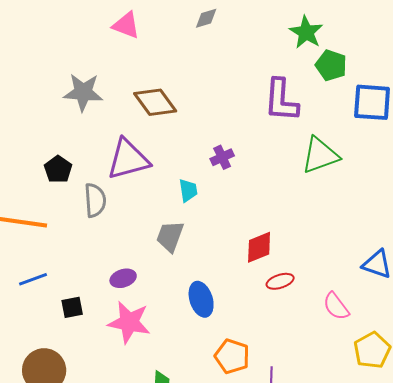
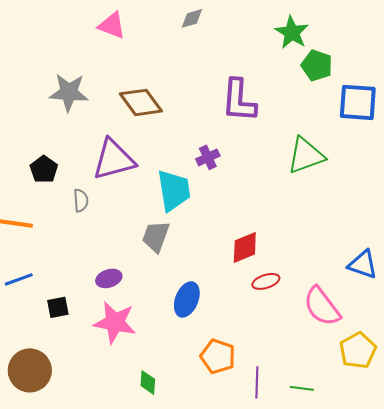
purple L-shape: (281, 100) -> (239, 100), moved
cyan trapezoid: (188, 190) -> (174, 190), size x1.8
gray semicircle: (95, 200) -> (81, 200), size x0.7
blue ellipse: (201, 299) -> (187, 299), turned 40
pink semicircle: (336, 306) -> (322, 306), size x1.4

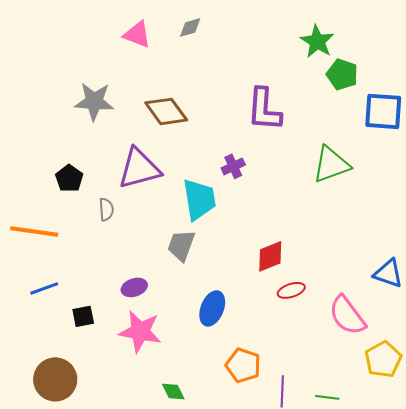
gray diamond: (192, 18) -> (190, 27), moved
green diamond: (148, 382) -> (173, 391), turned -30

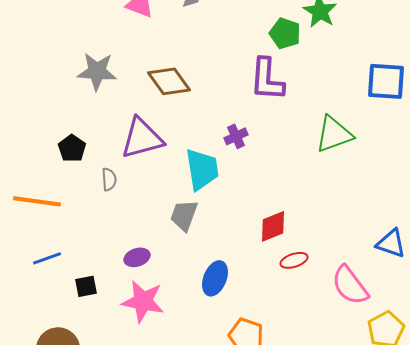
green pentagon: (342, 74) -> (285, 33), moved

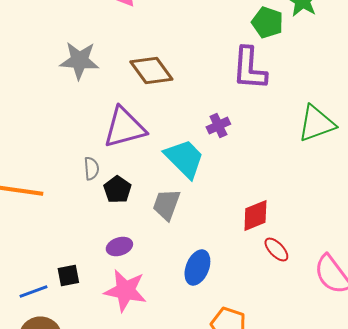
black pentagon: (72, 148) -> (117, 190), moved
cyan trapezoid: (202, 169) -> (184, 158), turned -36
blue line: (47, 258) -> (33, 292), moved
red ellipse: (294, 260) -> (276, 250), turned 64

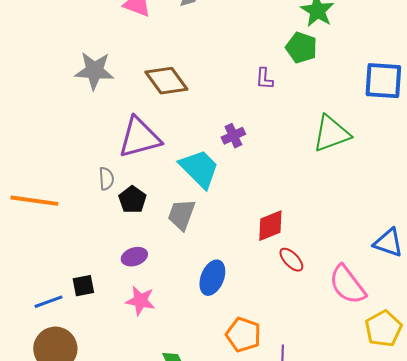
green pentagon: (267, 22) -> (301, 48), moved
purple L-shape: (249, 68) -> (264, 79), size x0.5
pink star: (125, 290) -> (140, 301), size x0.7

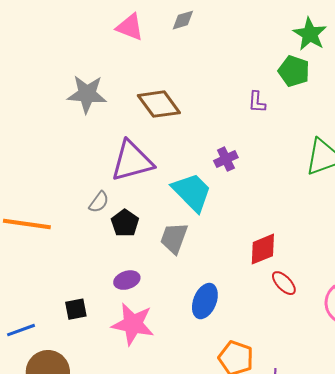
gray semicircle: (106, 179) -> (99, 202), turned 40
pink star: (140, 301) -> (133, 324), size x1.4
blue line: (48, 302) -> (21, 330), moved

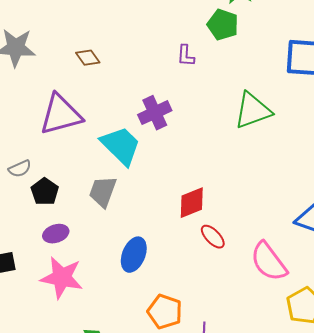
brown diamond: (159, 104) -> (88, 58), size x0.6
purple cross: (226, 159) -> (155, 113), size x1.4
gray semicircle: (99, 202) -> (20, 169), moved, turned 30
black pentagon: (125, 223) -> (45, 192), moved

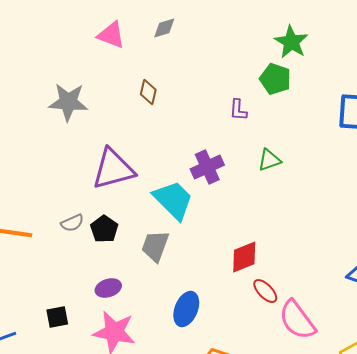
brown diamond: (88, 58) -> (148, 92), moved, turned 50
green triangle: (253, 111) -> (269, 160), moved, size x0.6
black pentagon: (45, 192) -> (104, 229), moved
pink semicircle: (269, 262) -> (297, 320), moved

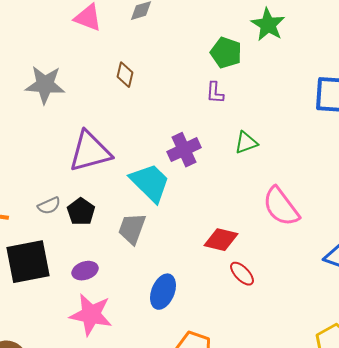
green pentagon: (275, 79) -> (226, 53), moved
red diamond: (244, 257) -> (221, 240), turned 36
black square: (57, 317) -> (28, 262), moved, size x2.0
pink semicircle: (297, 320) -> (281, 207), moved

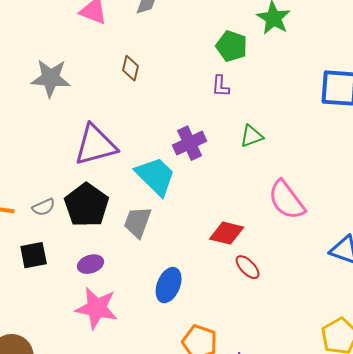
gray semicircle: (49, 206) -> (44, 207), moved
black pentagon: (81, 212) -> (87, 205), size x1.6
black square: (28, 262) -> (34, 255), size x0.6

